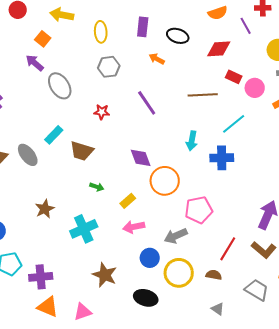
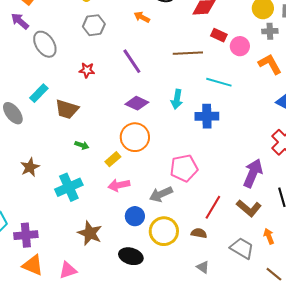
cyan line: (234, 124) -> (219, 82), turned 55
purple diamond: (141, 158) -> (137, 103), moved, turned -45
orange circle: (165, 181) -> (135, 137), moved

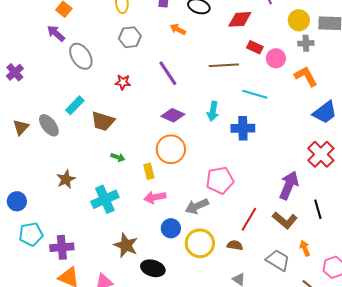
yellow rectangle: (113, 159) -> (149, 171), turned -63
black ellipse: (131, 256) -> (153, 268), moved

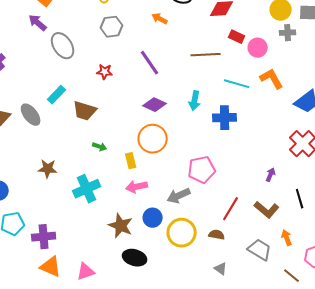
orange L-shape: (306, 76) -> (272, 79), moved
brown star: (66, 179) -> (48, 169), turned 30
purple arrow: (289, 185) -> (271, 175), size x0.5
brown star: (126, 245) -> (121, 226), moved

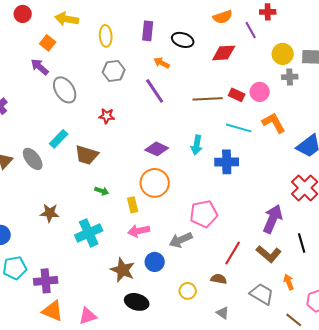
red rectangle: (237, 37) -> (237, 95), moved
purple line: (150, 63) -> (155, 91), moved
purple arrow: (271, 175) -> (273, 219), size x2.0
yellow circle: (182, 233) -> (188, 291), moved, size x0.6

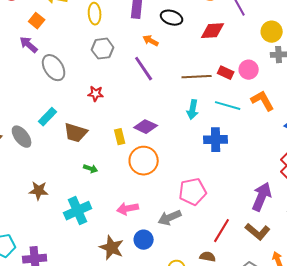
cyan arrow: (197, 145) -> (193, 110), moved
yellow rectangle: (133, 205) -> (120, 137), moved

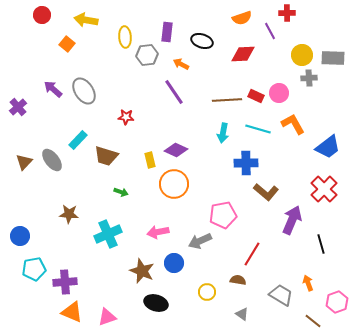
purple arrow: (29, 45) -> (53, 89), moved
gray hexagon: (103, 49) -> (147, 55), moved
brown L-shape: (258, 232) -> (266, 192), moved

